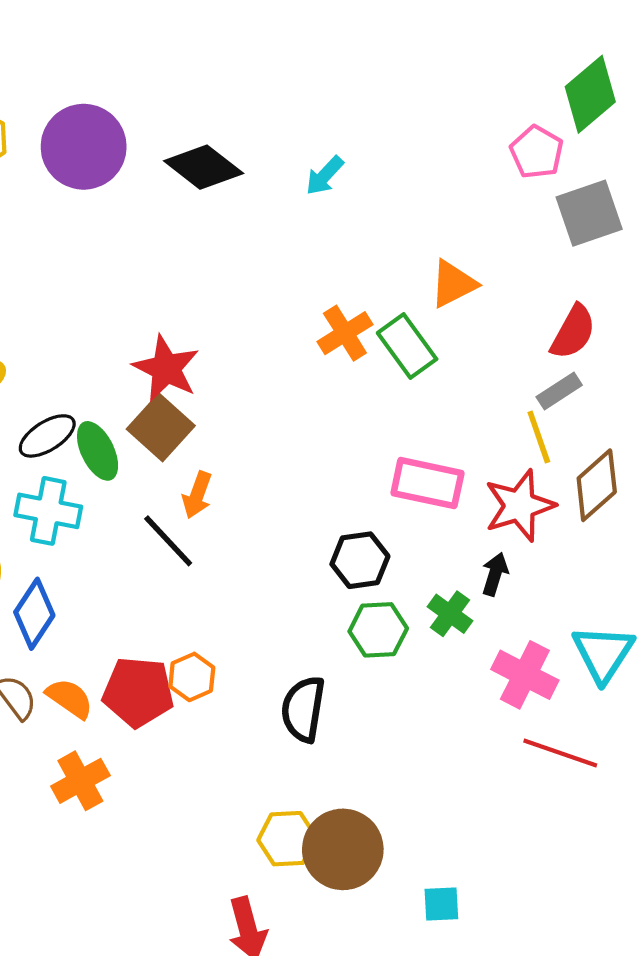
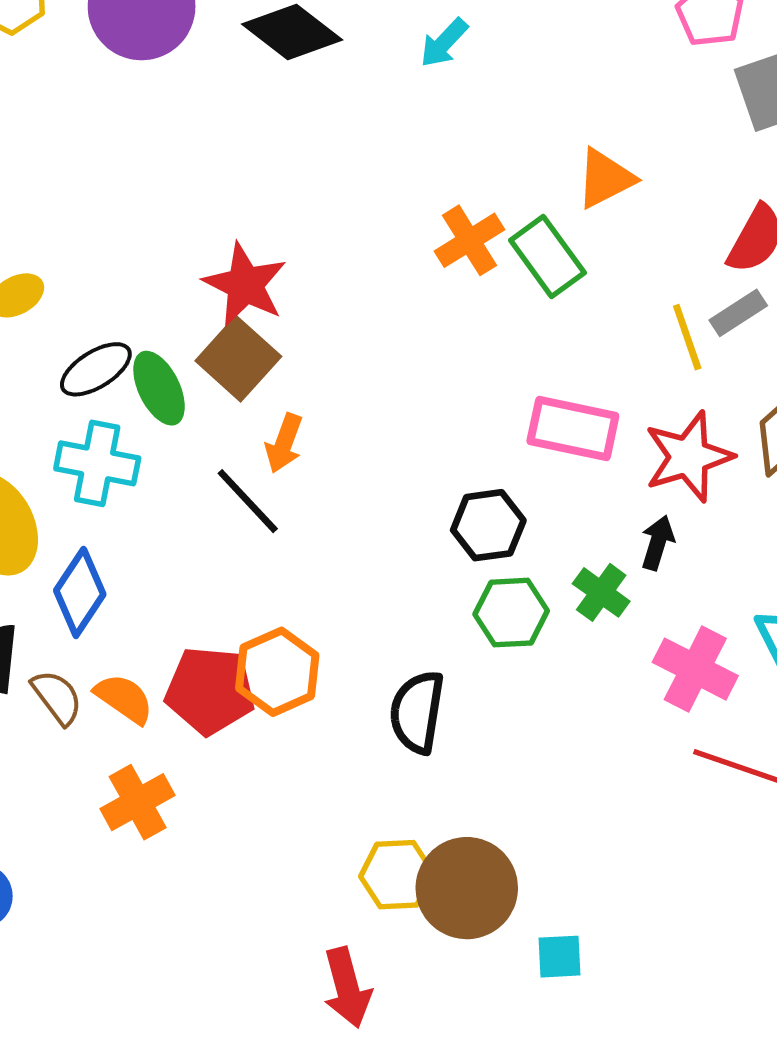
yellow line: (539, 437) -> (687, 337), moved
orange hexagon: (192, 677) -> (277, 672), size x1.4
cyan square: (441, 904) -> (560, 957), moved

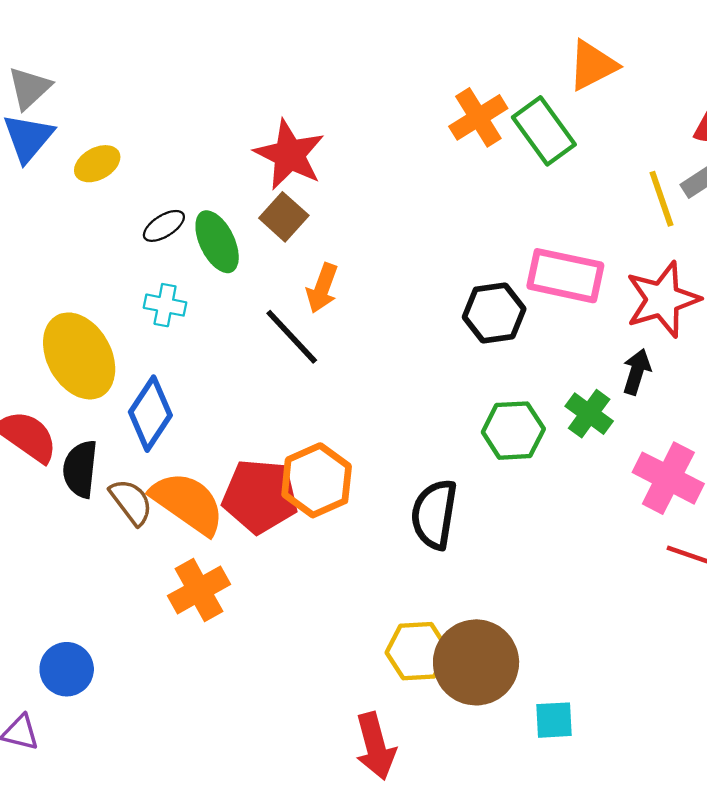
brown square: (238, 359) -> (284, 217), size x0.7
black ellipse: (96, 369) -> (164, 226), size x0.7
cyan cross: (97, 463) -> (165, 305), size x0.6
black hexagon: (488, 525) -> (494, 313), moved
orange semicircle: (124, 699) -> (188, 503), size x1.5

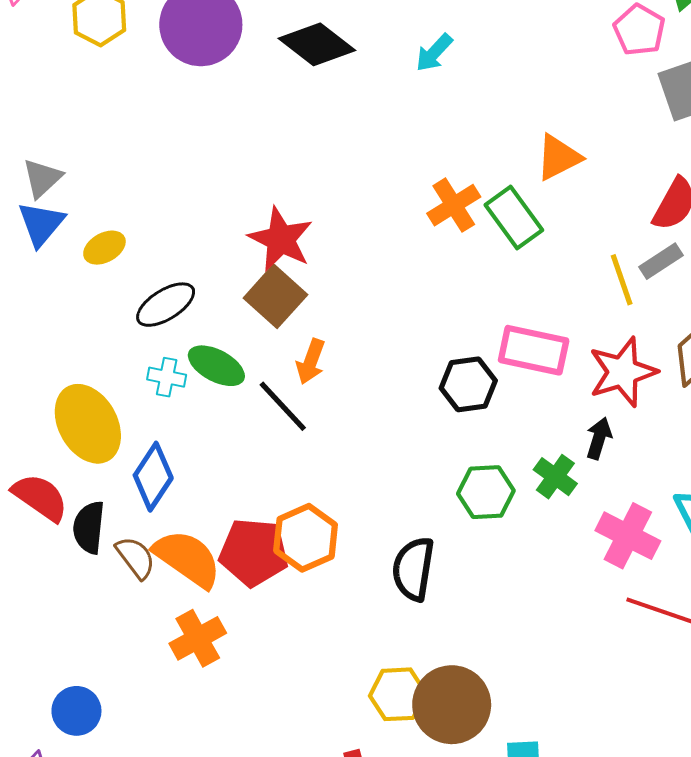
brown square: (284, 217) -> (275, 296), size x1.4
black ellipse: (164, 226) -> (166, 305), size x1.5
green ellipse: (217, 242) -> (216, 366), moved, turned -36

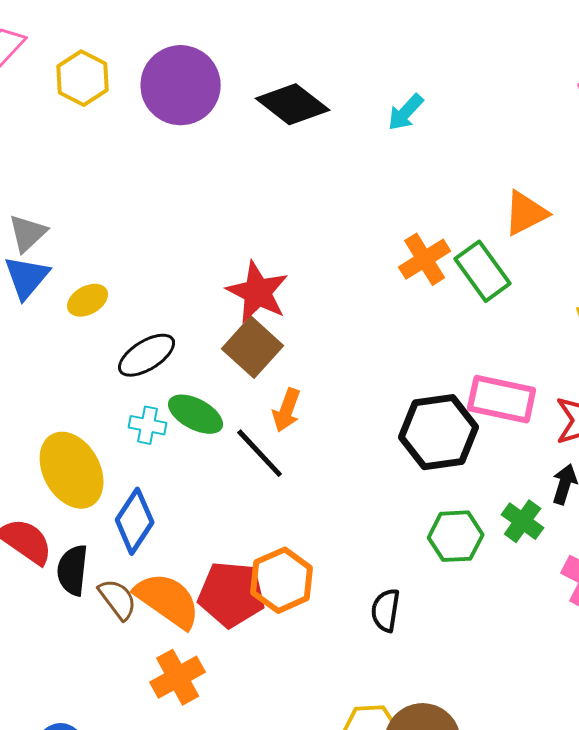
black hexagon: (468, 384) -> (439, 432), size x1.4
black semicircle: (413, 569) -> (386, 610), size x0.7

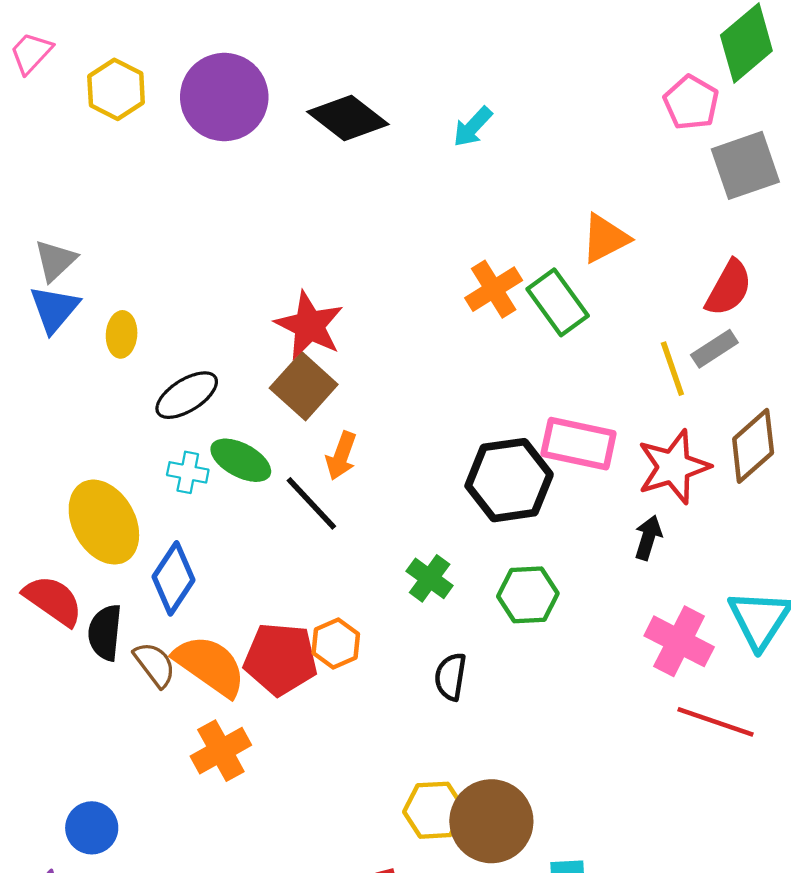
yellow ellipse: (88, 300) -> (122, 334), turned -57
green cross: (523, 521) -> (430, 578), moved
orange hexagon: (282, 580) -> (336, 644), size x0.7

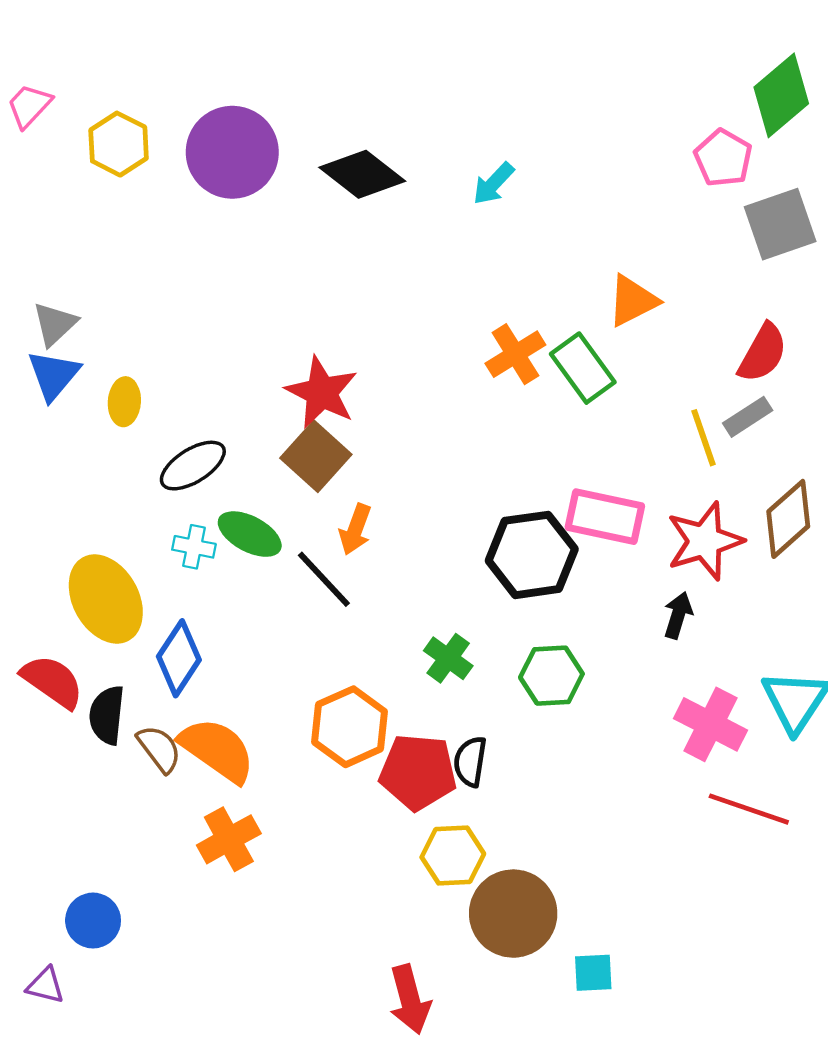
orange hexagon: (336, 644) -> (350, 727), size x1.5
red pentagon: (281, 659) -> (418, 772), moved
yellow hexagon: (434, 810) -> (453, 856), moved

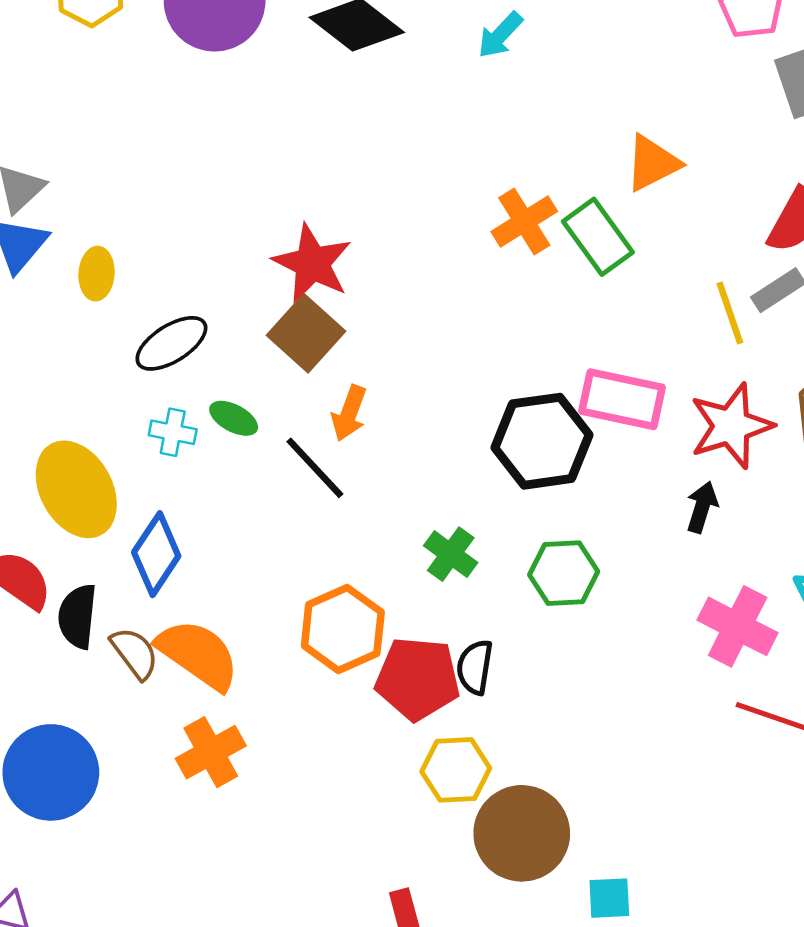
green ellipse: (250, 534) -> (234, 418), size x0.7
blue circle: (93, 921) -> (51, 772), moved, size x1.6

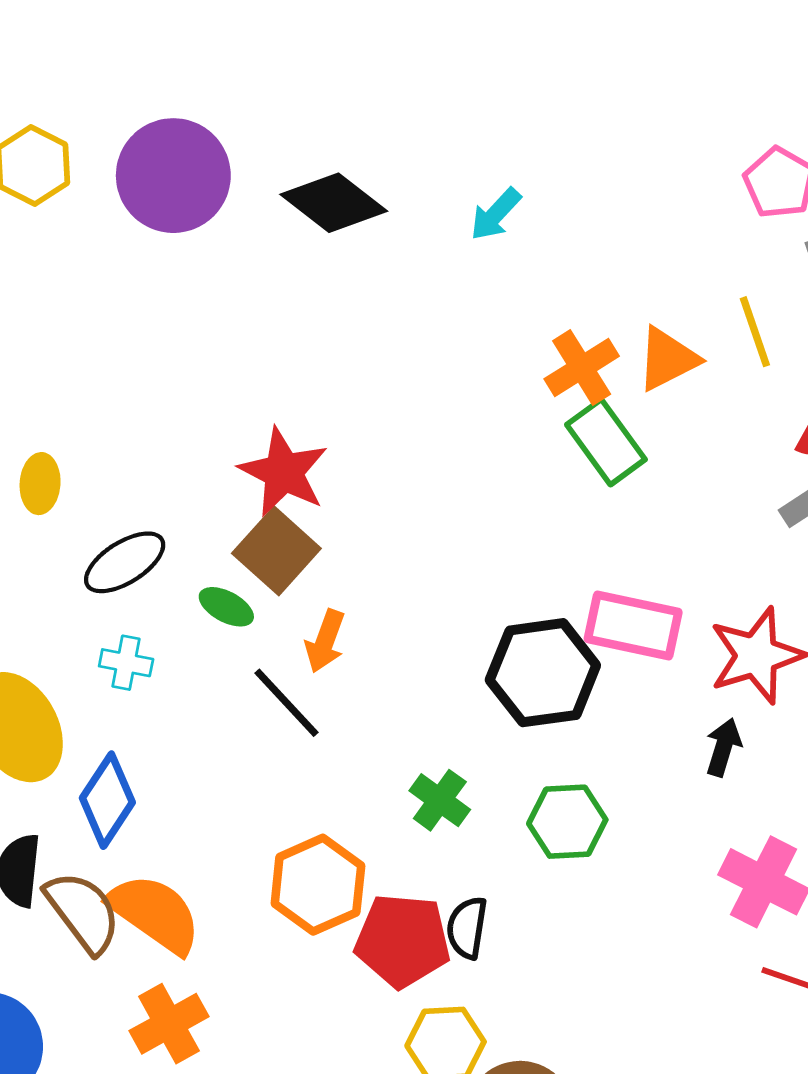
orange cross: (524, 222) -> (582, 368), moved
yellow line: (730, 313) -> (755, 332), moved
green ellipse: (234, 418) -> (226, 607), moved
brown semicircle: (135, 653) -> (83, 912), size x1.4

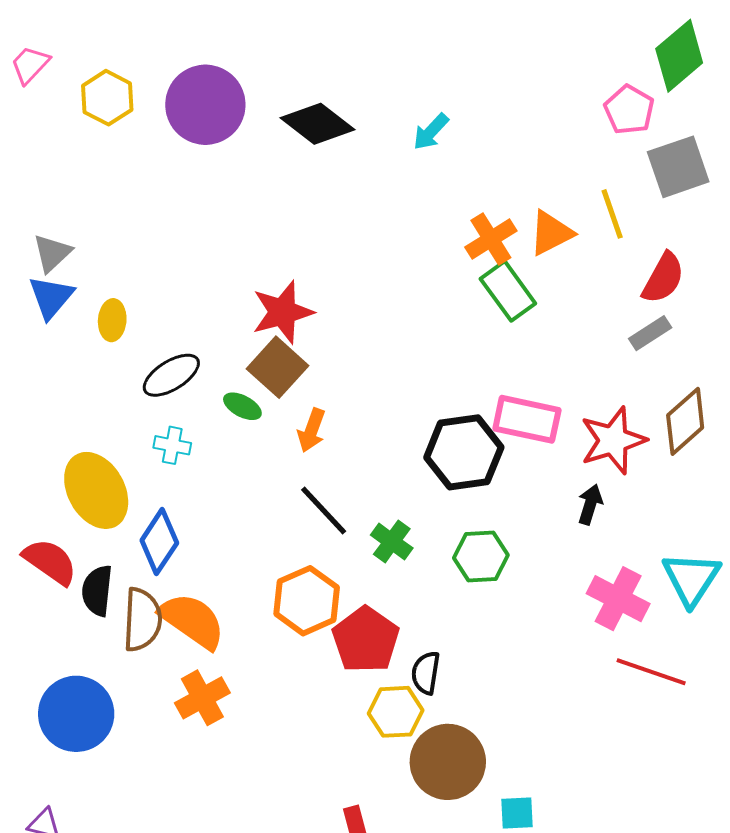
red star: (284, 472) -> (283, 312), turned 30
black line: (286, 703) -> (324, 510), moved
brown semicircle: (83, 912) -> (142, 620), turned 40
black semicircle: (467, 928) -> (426, 673), moved
red pentagon: (403, 941) -> (366, 640), turned 30

